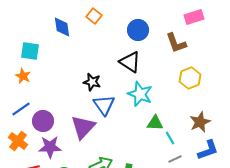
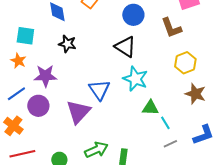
black star: (92, 82) -> (67, 44), moved
brown star: (200, 122) -> (195, 94), moved, turned -30
purple star: (50, 147) -> (45, 76), moved

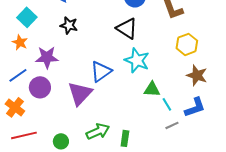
cyan square: (25, 36) -> (27, 17), turned 36
blue triangle: (99, 90) -> (101, 71), turned 30
blue L-shape: (203, 135) -> (195, 107), moved

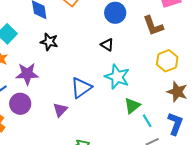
black triangle: (127, 28) -> (107, 45), size x0.6
green triangle: (152, 89) -> (132, 106), turned -42
purple triangle: (80, 93) -> (60, 110), size x0.6
blue L-shape: (195, 107) -> (175, 124), turned -50

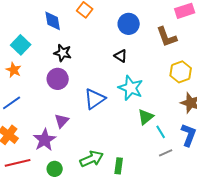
purple star: (27, 74) -> (45, 140), moved, turned -30
purple circle: (20, 104) -> (58, 79), moved
purple triangle: (60, 110) -> (62, 121), moved

